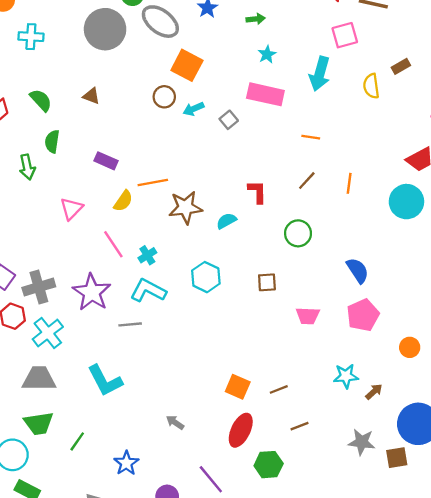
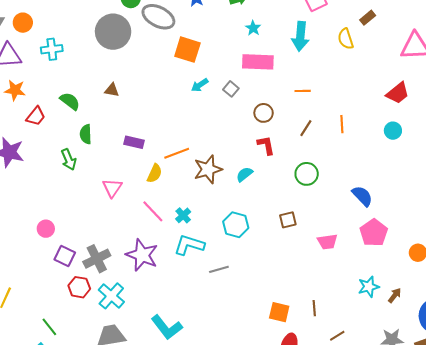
brown circle: (164, 97) -> (264, 113), moved
cyan circle: (406, 202) -> (393, 131), size x0.6
gray line: (130, 324) -> (219, 269), moved
brown line: (279, 389) -> (314, 308), turned -63

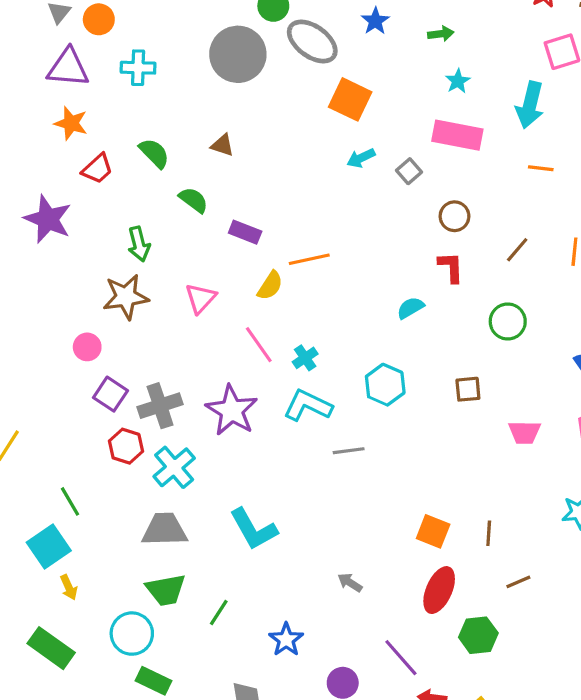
orange line: (303, 91) -> (541, 168), moved
green semicircle: (86, 134) -> (193, 200), moved, turned 120
brown star: (208, 169) -> (126, 297), moved

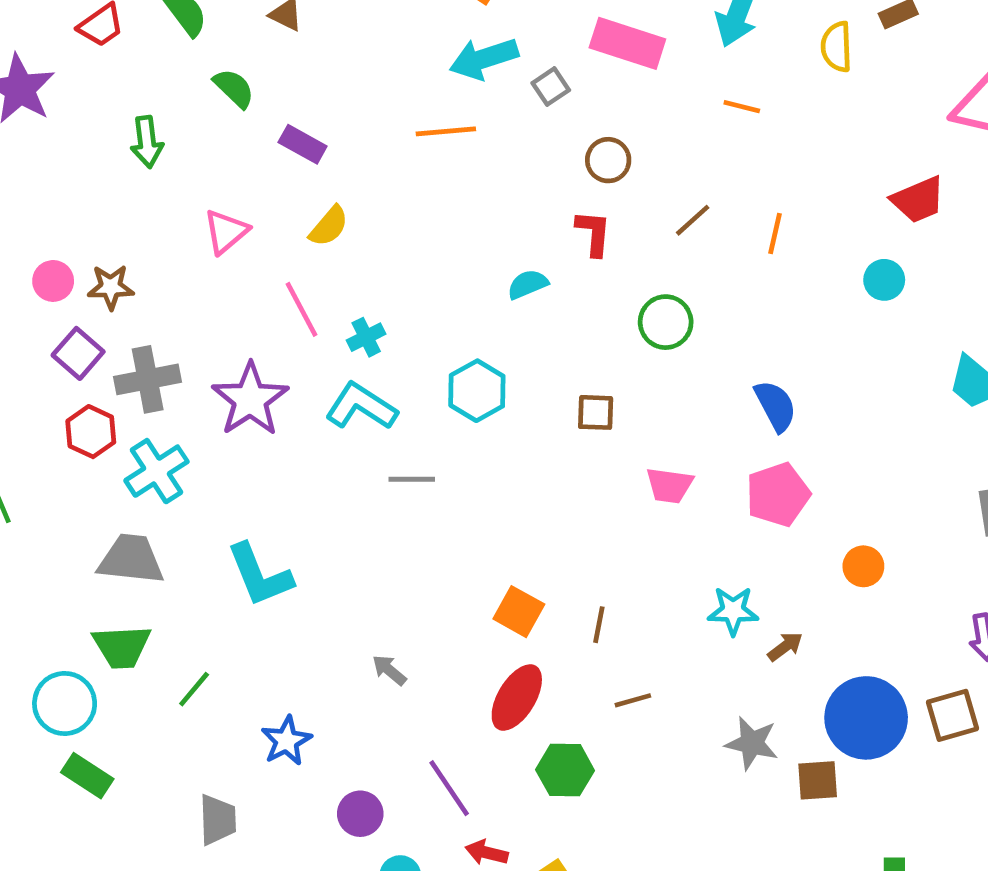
cyan arrow: (361, 158) -> (484, 59), size x1.6
orange line: (309, 259) -> (446, 131), moved
brown star: (126, 297) -> (111, 287), moved, size x0.7

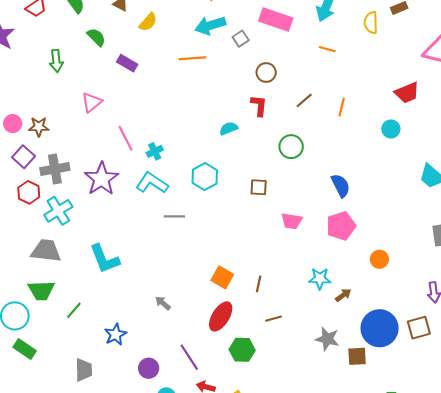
yellow semicircle: (329, 226) -> (148, 22), moved

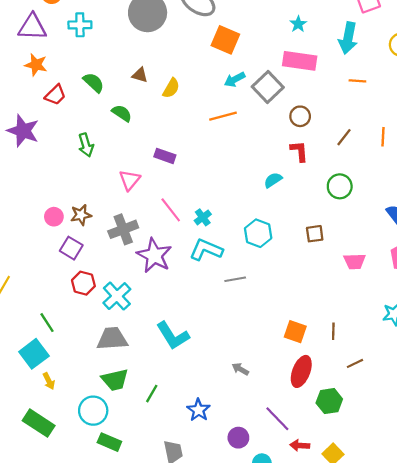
cyan arrow: (210, 25) -> (235, 79), size x0.7
gray square: (241, 39) -> (268, 87), size x1.8
purple rectangle: (127, 63) -> (165, 156), moved
gray cross: (55, 169) -> (123, 229), moved

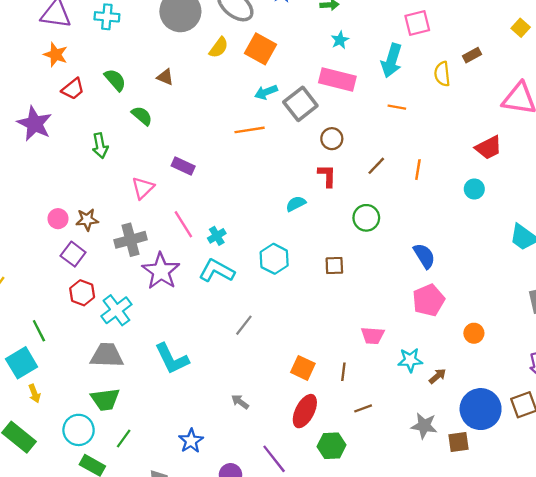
yellow semicircle: (171, 88) -> (219, 47), moved
pink trapezoid: (355, 261) -> (373, 336), moved
gray line: (235, 279) -> (244, 325), moved, turned -48
green line: (152, 394) -> (124, 438), moved

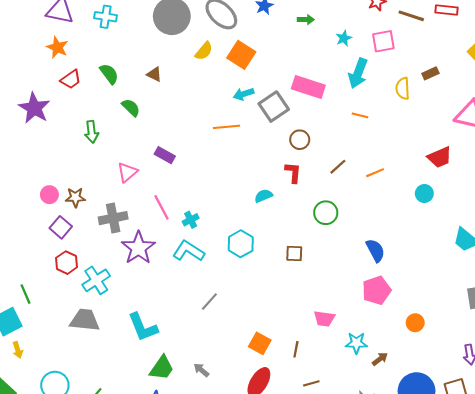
cyan star: (340, 40) -> (344, 38), moved
orange line: (418, 170) -> (375, 173), turned 54
green trapezoid: (105, 399) -> (162, 368), moved, turned -52

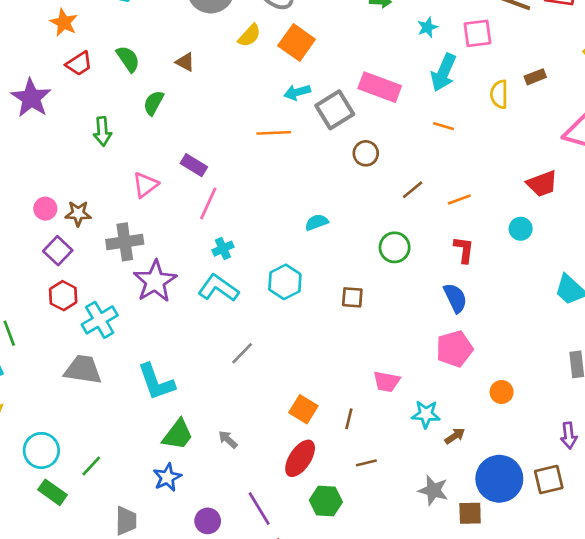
green semicircle: (131, 108) -> (154, 103), turned -108
red L-shape: (293, 173) -> (464, 250), moved
pink line: (161, 207) -> (208, 203), moved, turned 50

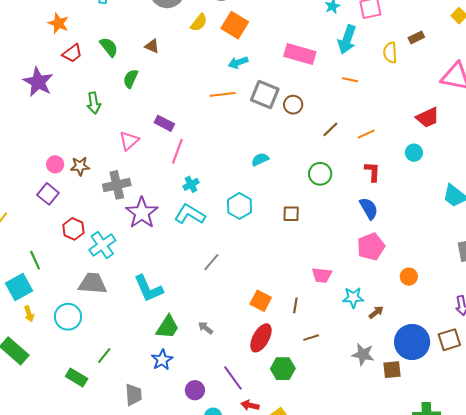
gray square: (335, 110) -> (265, 95), moved, turned -32
purple square: (58, 251) -> (48, 194), moved
cyan circle: (41, 450) -> (68, 317), moved

